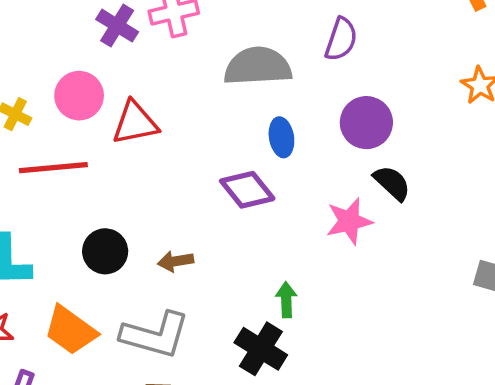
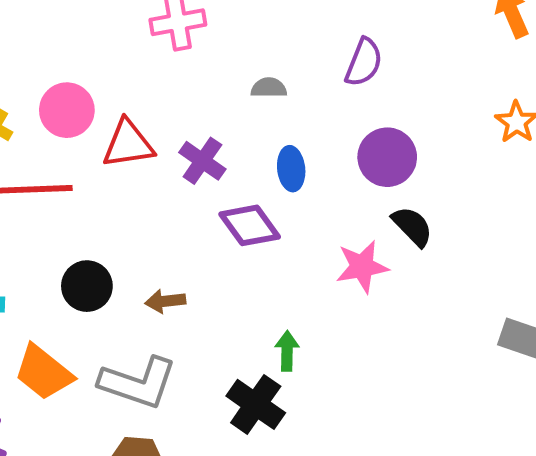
purple cross: (117, 26) -> (202, 161), moved
gray semicircle: (258, 66) -> (269, 88), size x0.5

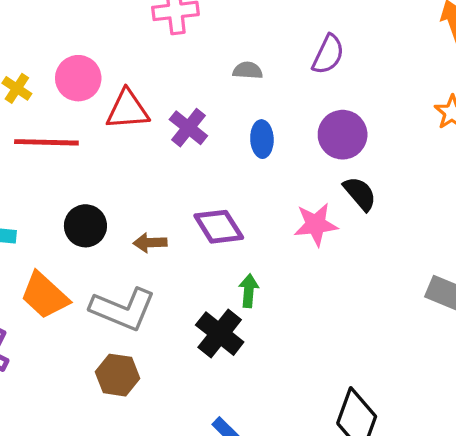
purple diamond: (250, 225) -> (219, 227), moved

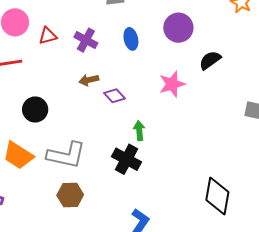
red triangle: (127, 110) -> (48, 36), size x0.7
black semicircle: (360, 194) -> (210, 60), moved, turned -75
purple diamond: (219, 227) -> (115, 96), size x0.7
brown arrow: (150, 243) -> (89, 80), moved

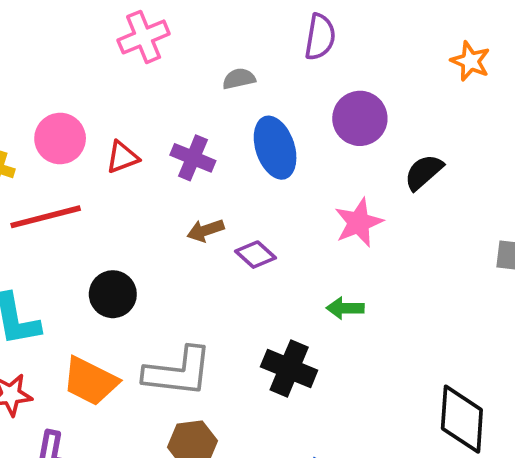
blue ellipse: (131, 39) -> (275, 148), size x1.5
green arrow: (139, 131) -> (345, 308), moved, turned -78

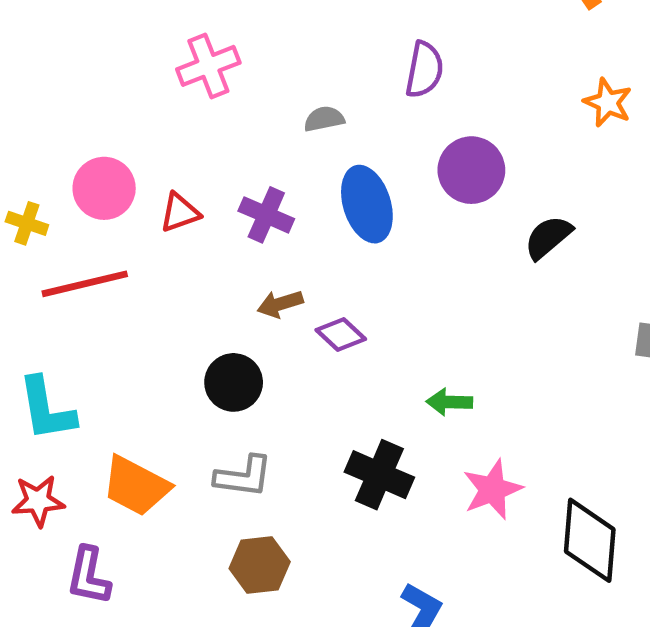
pink star: (359, 223) -> (492, 489), moved
black circle: (113, 294) -> (234, 382), moved
gray L-shape: (178, 372) -> (244, 476), size x0.7

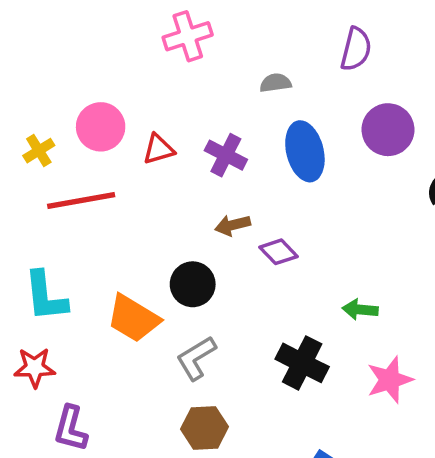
yellow cross: (27, 223) -> (39, 151), turned 36
gray L-shape: (244, 476) -> (196, 358), turned 138
orange trapezoid: (136, 486) -> (133, 318), moved

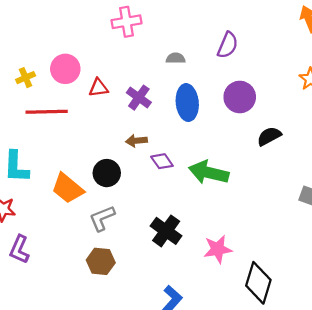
green arrow: (360, 310) -> (209, 173), moved, size x1.8

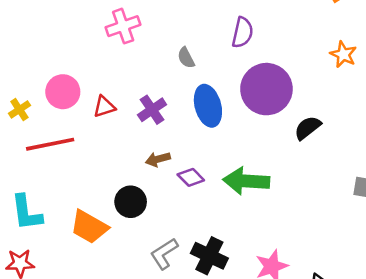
gray semicircle: (176, 58) -> (186, 58), turned -108
purple circle: (240, 97) -> (266, 89), size x1.4
purple cross: (139, 98) -> (152, 110), turned 30
gray L-shape: (102, 218) -> (164, 254), moved

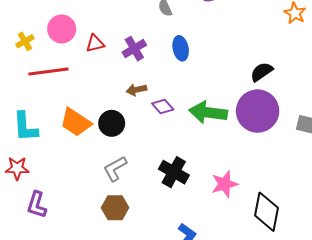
purple circle: (266, 89) -> (258, 111), moved
blue ellipse: (208, 106) -> (181, 48), size x0.7
orange trapezoid: (89, 227) -> (76, 122), moved
gray L-shape: (164, 254) -> (115, 169), moved

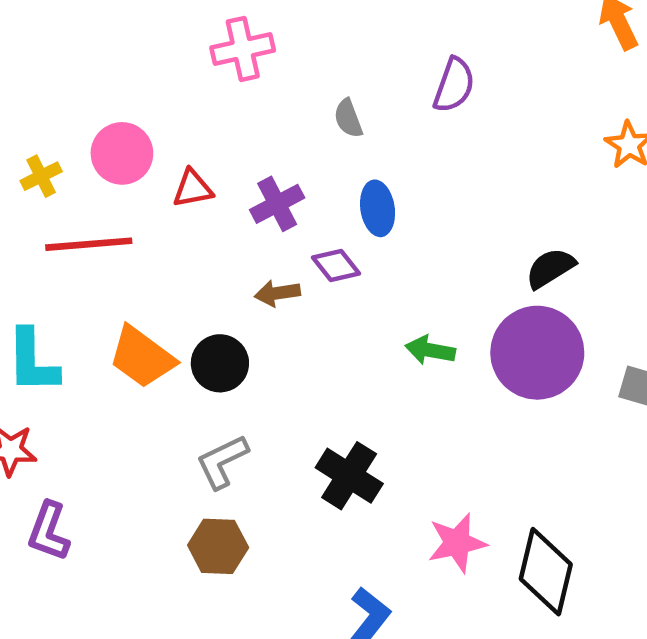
purple diamond: (163, 106) -> (336, 265), moved
green arrow: (208, 112) -> (430, 350), size x0.6
pink star: (225, 184) -> (457, 543), moved

